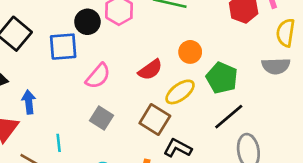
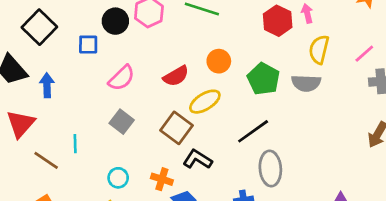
blue square: (63, 47) -> (88, 45), size x0.7
green pentagon: (222, 78) -> (264, 79), moved
blue arrow: (29, 102) -> (47, 85), moved

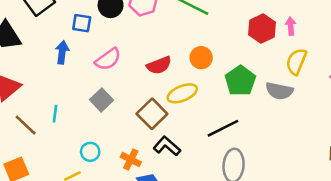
blue arrow: (47, 85) -> (62, 52), moved

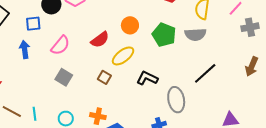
cyan line: (55, 114) -> (34, 114), moved
brown square: (152, 114) -> (104, 77), size x0.6
black line: (223, 128) -> (205, 73), moved
black L-shape: (167, 146) -> (147, 78), moved

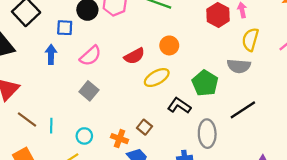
green pentagon: (164, 35) -> (205, 83), moved
brown square: (104, 77) -> (145, 127), moved

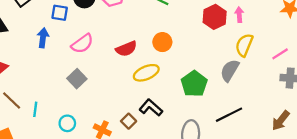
gray semicircle: (239, 66) -> (230, 70), turned 110
black L-shape: (179, 106) -> (151, 108), moved

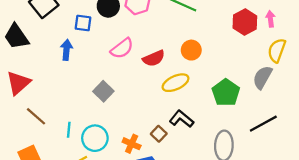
pink semicircle: (82, 44) -> (122, 48), moved
cyan line: (35, 109) -> (69, 130), moved
cyan circle: (67, 123) -> (95, 138), size x1.5

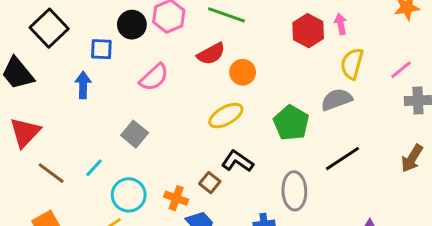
red semicircle: (154, 58) -> (211, 54), moved
gray semicircle: (263, 77) -> (337, 100), turned 45
cyan line: (69, 130) -> (94, 168), moved, turned 42

